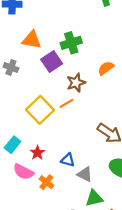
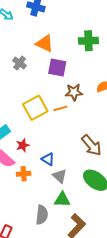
green cross: (71, 43) -> (88, 41), moved
purple square: (52, 62) -> (57, 68), turned 30
orange cross: (46, 182) -> (24, 174), turned 32

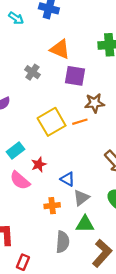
orange cross: (24, 174) -> (52, 206), moved
gray triangle: (60, 176) -> (81, 198), turned 42

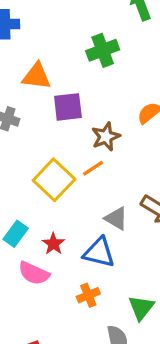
blue triangle: (68, 179) -> (99, 252), size x1.5
gray triangle: (81, 198) -> (116, 218), moved, turned -36
green triangle: (85, 224) -> (141, 308), turned -36

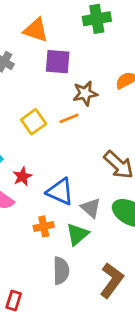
yellow square: (54, 180) -> (34, 122), size x0.7
gray triangle: (116, 218) -> (91, 208), moved
green triangle: (141, 308) -> (77, 234), moved

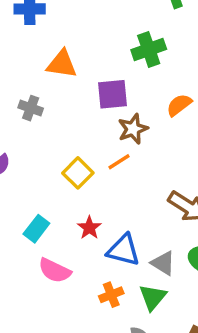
green cross: (97, 19) -> (149, 50), moved
purple square: (58, 62) -> (112, 94), moved
red star: (22, 177) -> (89, 228), moved

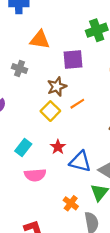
brown star: (133, 129) -> (57, 87), moved
pink semicircle: (55, 271) -> (35, 175), turned -30
orange cross: (111, 295) -> (71, 203), moved, turned -32

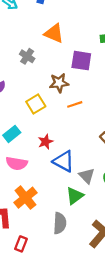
yellow square: (50, 111) -> (36, 104), moved
orange cross: (71, 203) -> (26, 198), moved, size x1.5

